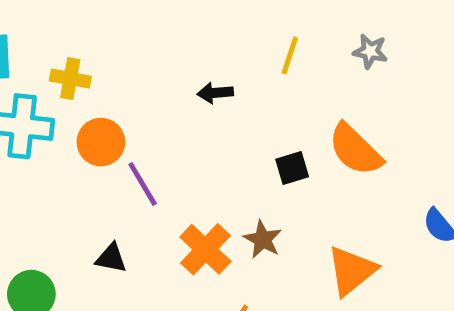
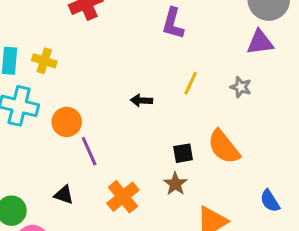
yellow cross: (70, 79) -> (44, 61), moved
brown star: (263, 239) -> (175, 184), moved

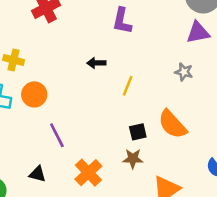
yellow line: (191, 83) -> (128, 86), moved
black arrow: (141, 101) -> (96, 63), moved
orange circle: (67, 122) -> (34, 94), moved
brown star: (175, 184) -> (133, 159), turned -30

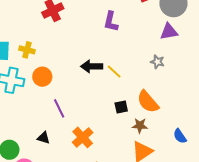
black arrow: (96, 63) -> (92, 66), moved, size x1.5
yellow line: (128, 86) -> (114, 72), turned -70
brown star: (133, 159) -> (140, 126), moved

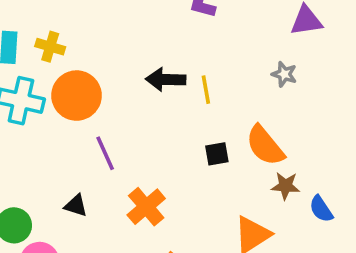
yellow line: (114, 72) -> (206, 90), turned 35
orange circle: (42, 77) -> (77, 96), size x1.4
brown star: (140, 126) -> (285, 186), moved

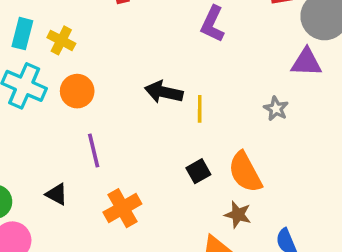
orange circle: (77, 96) -> (77, 91), size x0.7
black square: (217, 154) -> (198, 171), turned -30
brown star: (285, 186) -> (238, 215), moved

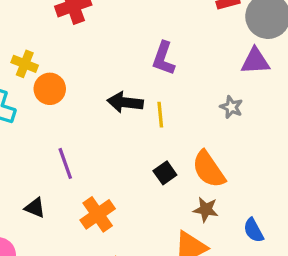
purple L-shape: (213, 24) -> (164, 58), moved
orange circle: (77, 91) -> (50, 89), moved

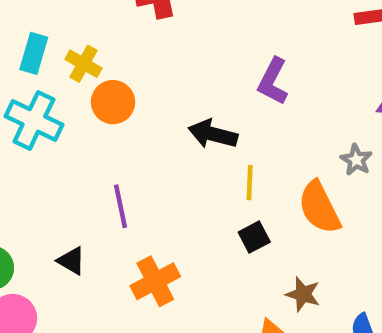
yellow line: (160, 115) -> (250, 183), moved
orange semicircle: (209, 169) -> (319, 207), moved

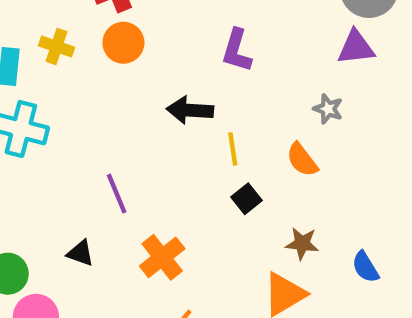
yellow cross: (83, 64) -> (57, 46), moved
orange circle: (113, 102) -> (123, 43), moved
orange semicircle: (319, 207) -> (302, 160), size x0.7

